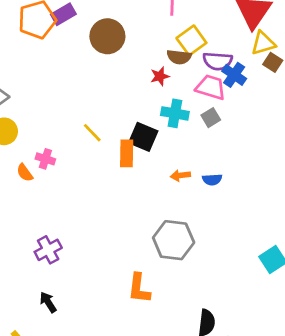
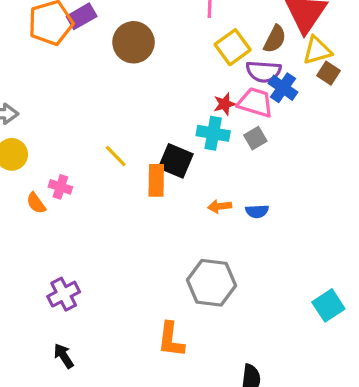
brown semicircle: (179, 57) -> (275, 39), moved, turned -70
red star: (160, 76) -> (225, 104), moved

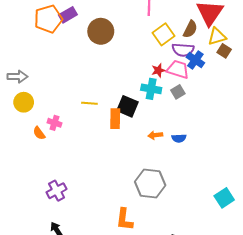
yellow line: (116, 156) -> (89, 103), turned -42

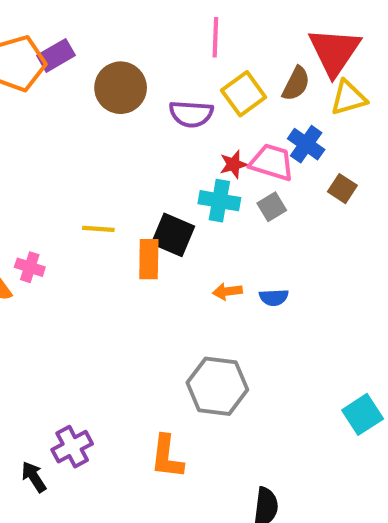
purple semicircle: (183, 50) -> (191, 114), moved
brown square: (224, 51) -> (342, 189), moved
purple cross: (57, 191) -> (72, 447), moved

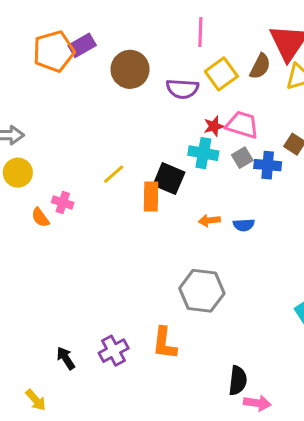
blue cross: (306, 144) -> (268, 165), moved, turned -30
yellow line: (98, 229) -> (114, 174), turned -45
purple cross: (72, 447) -> (114, 351), moved

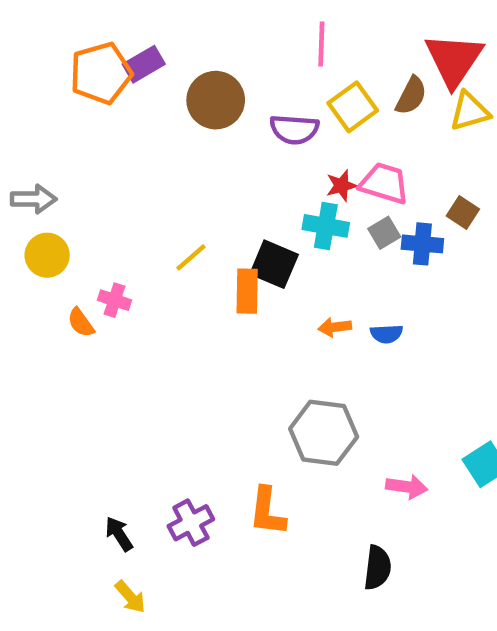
yellow arrow: (36, 400) -> (130, 597), moved
pink arrow: (257, 403) -> (407, 487), moved

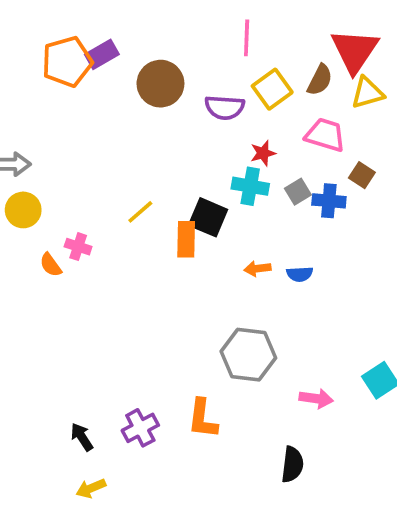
pink trapezoid: (384, 183) -> (325, 135), moved
yellow arrow: (130, 597) -> (91, 488), turned 108

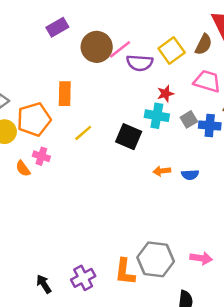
pink line: (247, 38) -> (120, 49), moved, turned 50
orange pentagon: (67, 62) -> (34, 119), moved
orange rectangle: (186, 239) -> (65, 94), moved
gray hexagon: (248, 355) -> (156, 259), moved

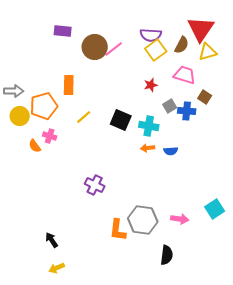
purple rectangle: (57, 27) -> (63, 31), turned 36
purple semicircle: (140, 63) -> (151, 35), moved
cyan cross: (157, 116) -> (149, 126), moved
purple cross: (83, 278) -> (95, 185), moved, turned -36

